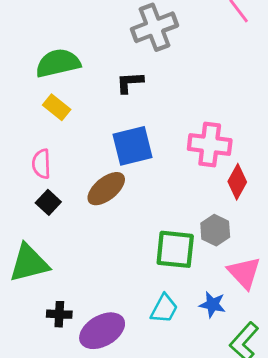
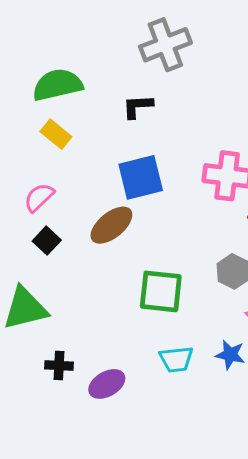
pink semicircle: (41, 164) -> (39, 197), turned 48
green square: (175, 249) -> (161, 291), moved
cyan trapezoid: (164, 309) -> (176, 359), turned 56
purple ellipse: (102, 331) -> (107, 384), size x0.7

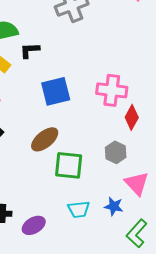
black L-shape: (138, 106) -> (30, 50), moved
brown ellipse: (111, 225) -> (45, 139), moved

